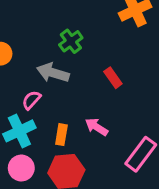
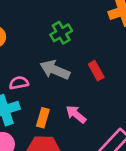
gray arrow: (53, 73) -> (55, 70), moved
pink semicircle: (31, 100) -> (19, 83), turned 30

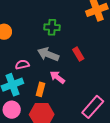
green cross: (61, 33) -> (52, 27), turned 35
pink arrow: (76, 114) -> (57, 77), moved

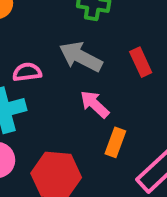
orange rectangle: (40, 89) -> (115, 142), moved

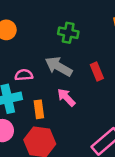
orange rectangle: (115, 142) -> (39, 109), moved, turned -30

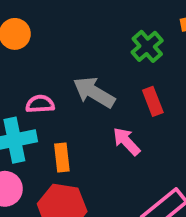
green cross: (68, 33) -> (147, 46), moved, turned 36
pink arrow: (66, 97) -> (127, 141), moved

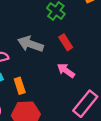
pink arrow: (127, 141) -> (66, 71), moved

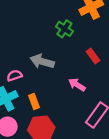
red rectangle: (66, 42) -> (93, 56), moved

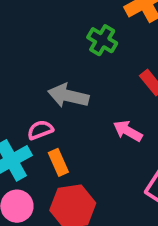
pink semicircle: (14, 76) -> (40, 130), moved

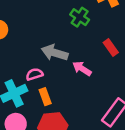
pink arrow: (128, 131) -> (82, 69), moved

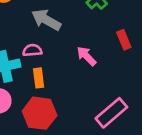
gray arrow: (55, 53) -> (46, 20), moved

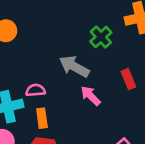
gray arrow: (46, 20) -> (74, 67), moved

